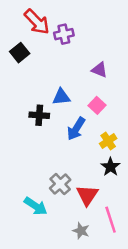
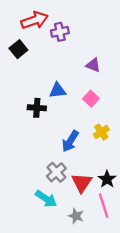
red arrow: (37, 22) -> (35, 20), turned -65
blue arrow: (76, 129) -> (70, 141), moved
black star: (111, 167) -> (107, 179), moved
cyan arrow: (36, 206) -> (46, 199), moved

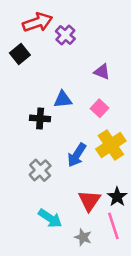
purple cross: (60, 32) -> (65, 35), turned -36
yellow cross: (101, 132) -> (111, 145), size x1.6
gray cross: (56, 172) -> (40, 170), moved

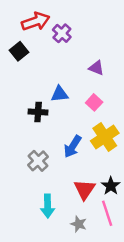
cyan arrow: (50, 218) -> (48, 206), turned 55

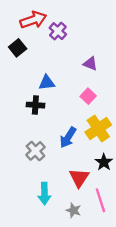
blue triangle: (59, 94) -> (47, 83), moved
black star: (111, 186) -> (104, 162), moved

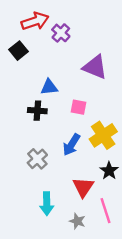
purple triangle: (90, 64) -> (95, 67), size x1.6
pink square: (88, 96) -> (79, 107), moved, turned -32

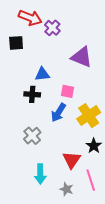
red arrow: (35, 21) -> (30, 18), turned 40
black square: (18, 51) -> (16, 43), turned 35
blue arrow: (71, 145) -> (58, 113), moved

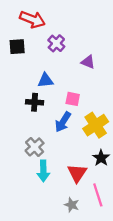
purple cross: (52, 28) -> (56, 43), moved
purple triangle: (82, 57) -> (88, 62), size x0.6
cyan arrow: (40, 174) -> (43, 171), moved

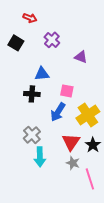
red arrow: (32, 19) -> (30, 18), size x0.6
black square: (17, 47) -> (16, 43), turned 35
red triangle: (77, 173) -> (71, 142), moved
gray star: (72, 205) -> (73, 163), moved

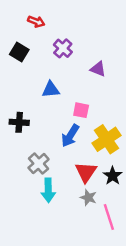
black cross: (32, 94) -> (19, 122), moved

